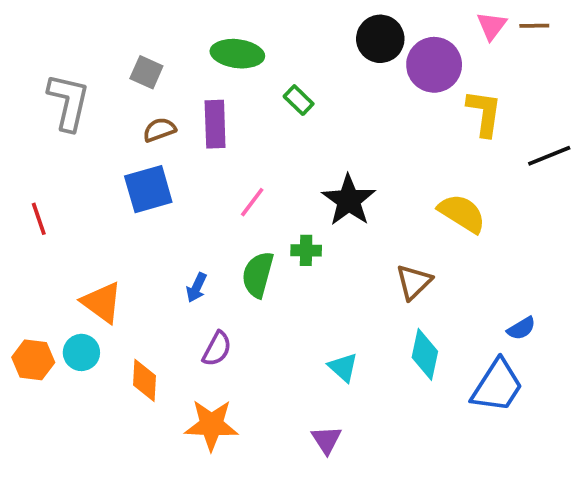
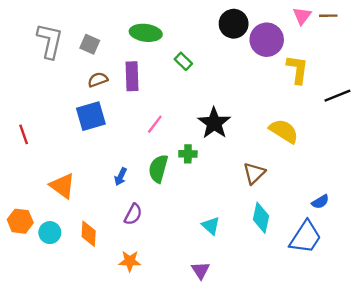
gray L-shape: (68, 102) -> (50, 41), moved
cyan circle: (81, 352) -> (50, 233), moved
orange star: (211, 425) -> (130, 261), size x0.7

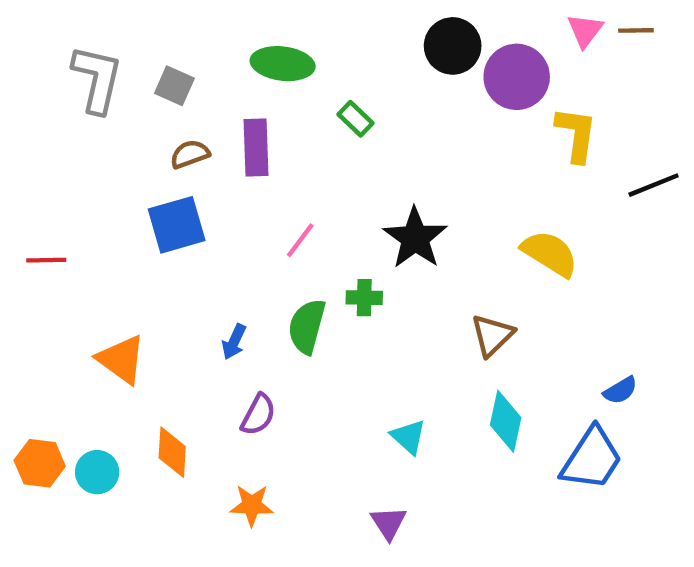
red line: (24, 134) -> (46, 260), turned -72
orange hexagon: (20, 221) -> (40, 463), moved
cyan circle: (50, 233) -> (97, 472), moved

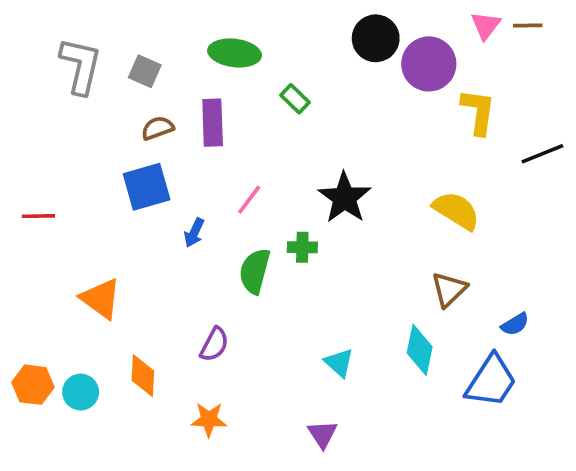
brown triangle: (492, 335) -> (449, 289), moved
blue arrow: (234, 342) -> (194, 233), moved

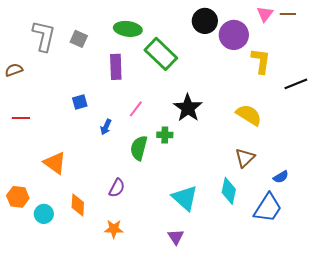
green rectangle: (295, 99) -> (161, 54), size x2.0
brown semicircle: (158, 128) -> (14, 70), moved
blue square: (147, 187) -> (80, 102), size x0.6
cyan triangle: (339, 363) -> (185, 198), size x1.6
orange hexagon: (33, 385) -> (18, 197), moved

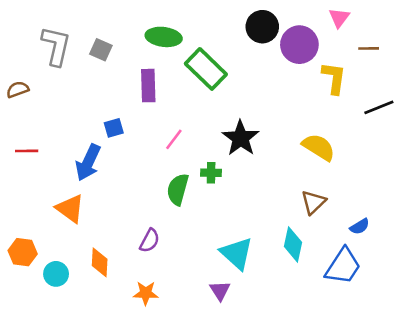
brown line: (288, 14) -> (369, 48), moved
blue square: (80, 102) -> (114, 128), moved
blue arrow: (106, 127) -> (88, 162), moved, size x1.8
purple triangle: (176, 237) -> (220, 291), moved

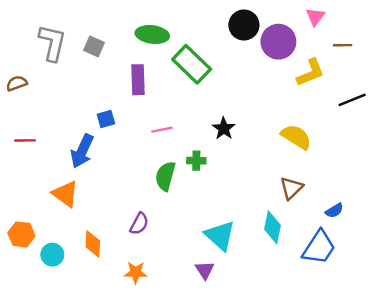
yellow L-shape: (334, 78) -> (311, 73), turned 60
black star: (240, 138) -> (224, 129), size x0.7
pink line: (174, 139) -> (162, 130), turned 42

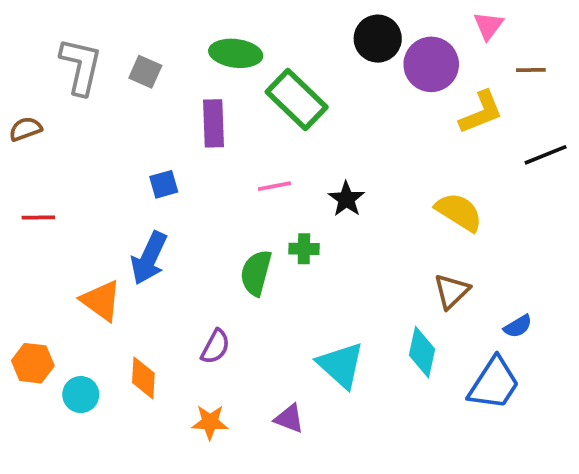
pink line: (162, 130) -> (274, 186), moved
blue arrow: (82, 151) -> (149, 258), moved
purple triangle: (205, 270) -> (289, 419), moved, turned -36

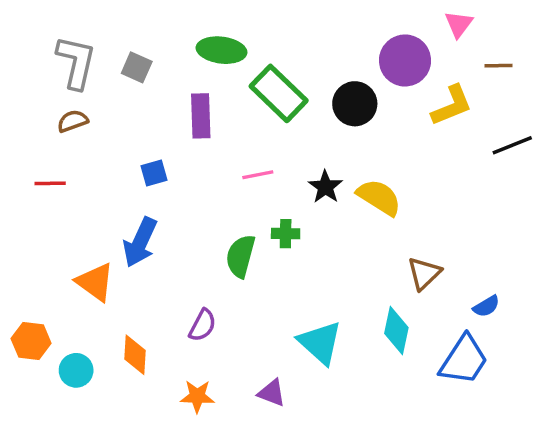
black circle: (378, 39) -> (355, 104), moved
brown semicircle: (25, 129) -> (73, 121), moved
yellow semicircle: (459, 212) -> (379, 197), moved
red line: (38, 217) -> (50, 183), moved

